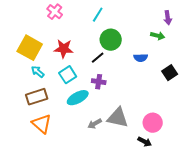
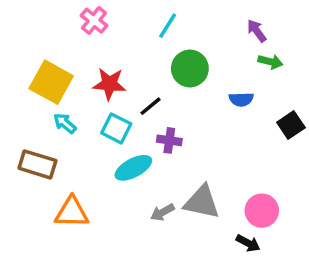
purple arrow: (168, 18) -> (257, 31), moved, turned 152
black line: (98, 58) -> (150, 106), moved
cyan square: (68, 75) -> (116, 128), turned -30
brown rectangle: (37, 97) -> (37, 164), moved, turned 35
orange triangle: (42, 124) -> (72, 212), turned -40

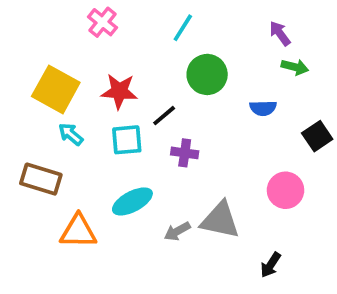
cyan square: (116, 128) -> (127, 140), turned -32
cyan ellipse: (133, 168) -> (132, 201), moved
pink circle: (262, 211) -> (285, 190), moved
black arrow: (248, 243) -> (271, 265), turned 95

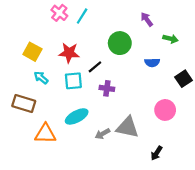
cyan line: (183, 28) -> (82, 16), moved
purple arrow: (280, 33) -> (147, 19), moved
yellow square: (56, 89) -> (32, 52), size x0.7

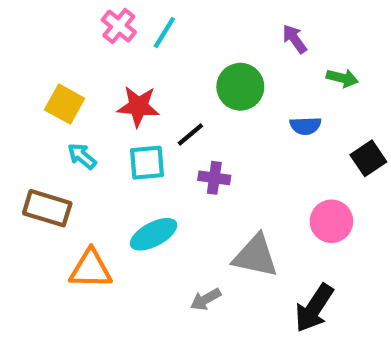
gray arrow: (103, 134) -> (206, 299), moved
black arrow: (156, 153) -> (314, 308), size x1.6

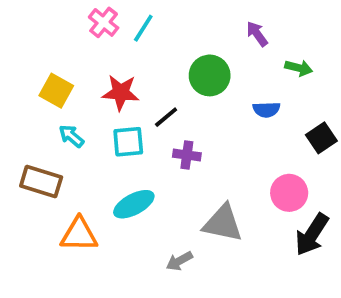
black arrow: (314, 308) -> (312, 235), moved

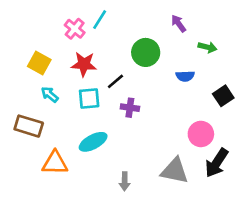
pink cross: (104, 22) -> (75, 29), moved
gray triangle: (223, 223) -> (175, 171), moved
gray arrow: (179, 261) -> (125, 181), turned -60

